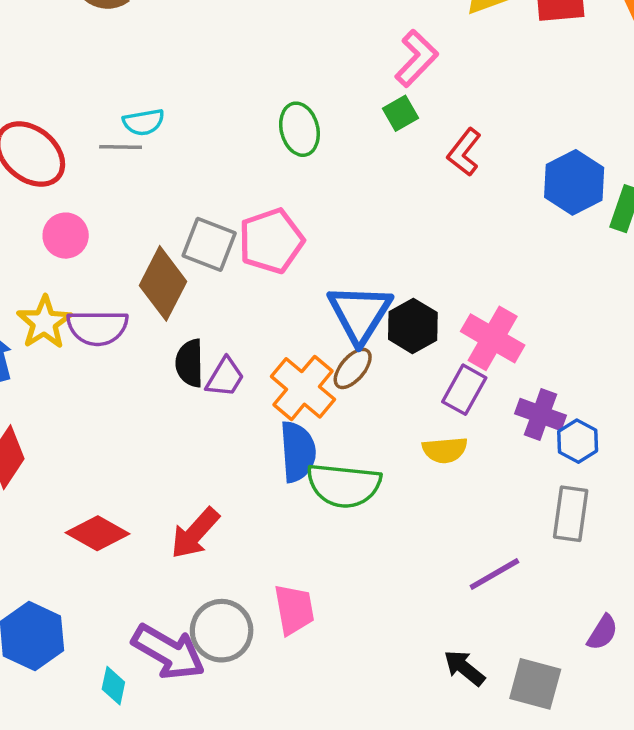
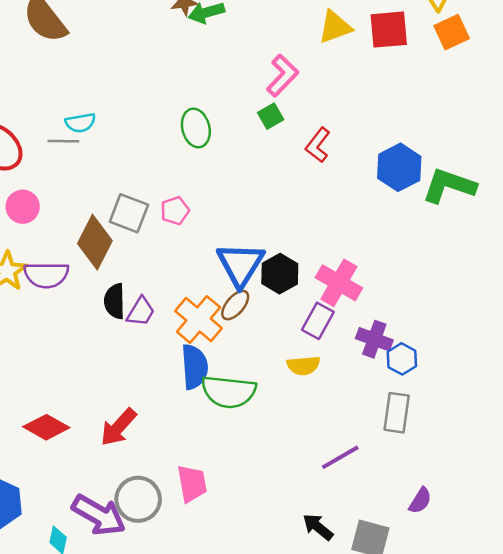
pink pentagon: (271, 241) -> (175, 211), size x0.6

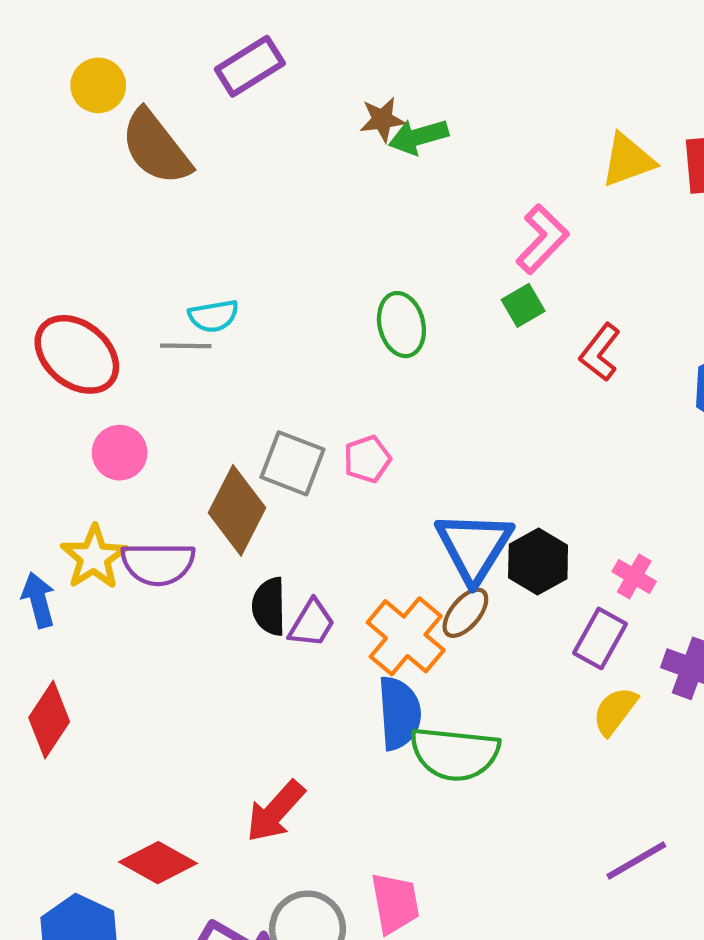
pink cross: (339, 283) -> (634, 577), size x0.6
yellow semicircle: (303, 365) -> (615, 711), moved, turned 132
red diamond: (46, 427) -> (158, 863), moved

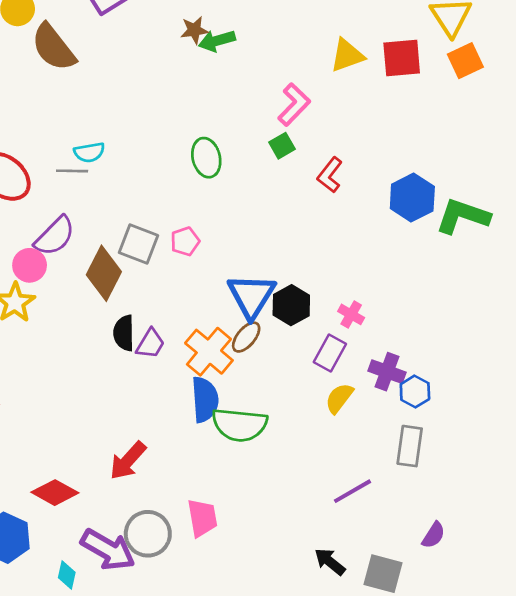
pink circle: (120, 453) -> (30, 265), moved
purple semicircle: (158, 564) -> (55, 236), moved, turned -45

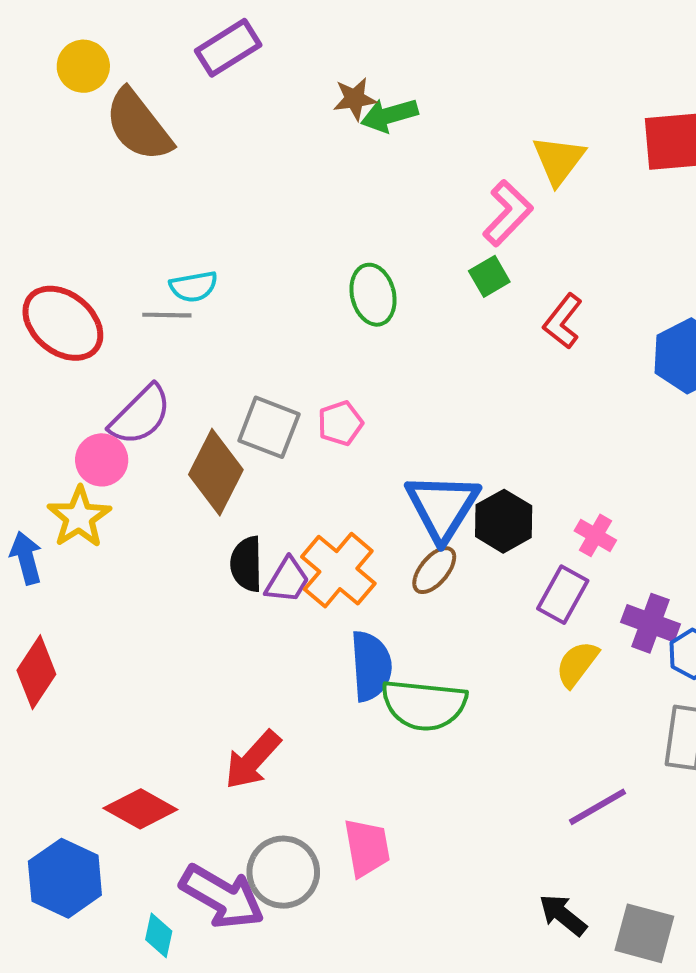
yellow triangle: (347, 55) -> (559, 160), moved, turned -33
orange cross: (209, 352) -> (338, 570), moved

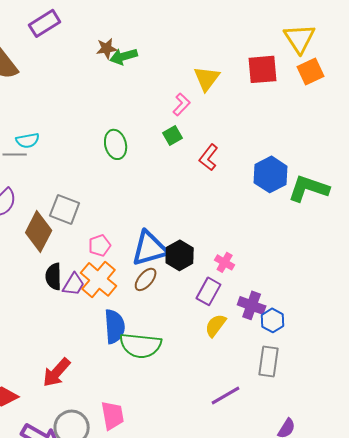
pink L-shape: (508, 213) -> (182, 104), size x0.7
pink pentagon: (340, 423) -> (100, 245), moved
blue triangle: (442, 507) -> (150, 248), turned 42

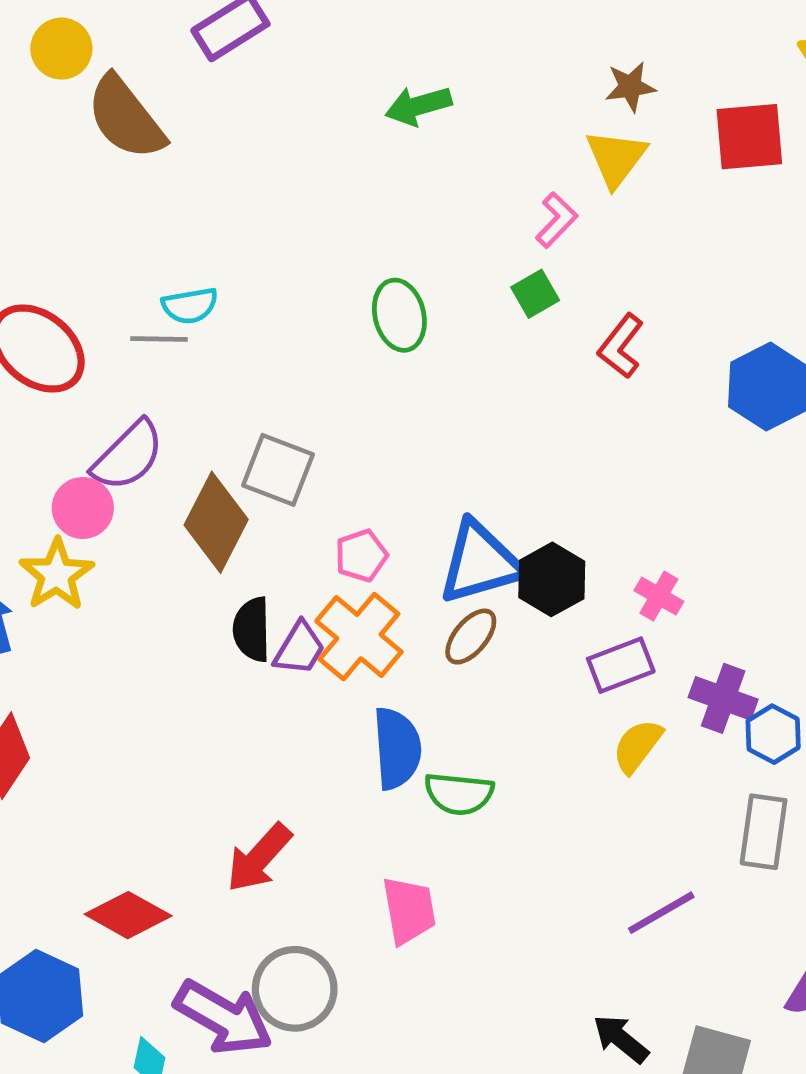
brown star: (107, 48) -> (630, 87), moved
purple rectangle: (209, 291) -> (621, 665), turned 40
green semicircle: (141, 345) -> (459, 794), size x0.7
pink trapezoid: (113, 415) -> (409, 910), moved

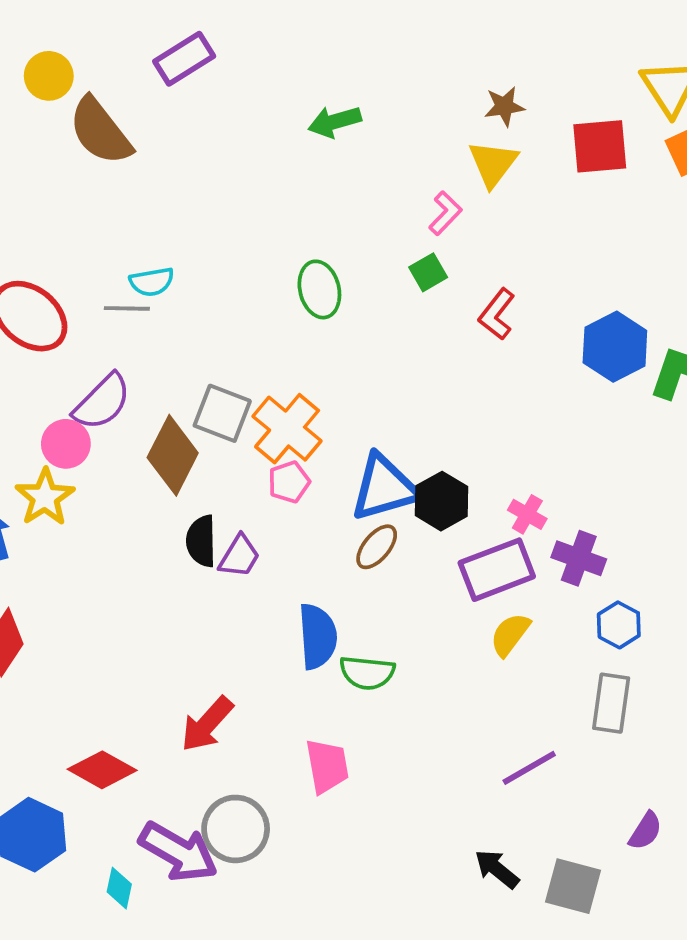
orange cross: (359, 637) -> (287, 429), moved
purple rectangle: (621, 665) -> (497, 570), size x1.4
purple cross: (723, 698) -> (579, 558), moved

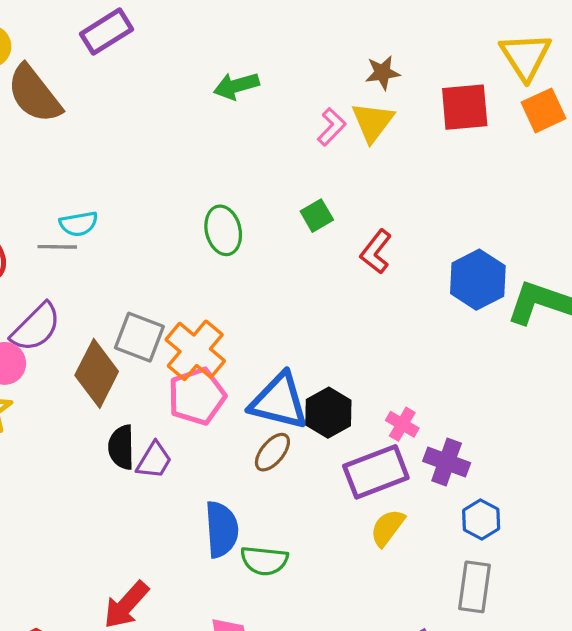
pink L-shape: (445, 213) -> (332, 127), moved
pink pentagon: (289, 482) -> (197, 396), size x1.6
blue triangle: (384, 488) -> (279, 401), turned 30

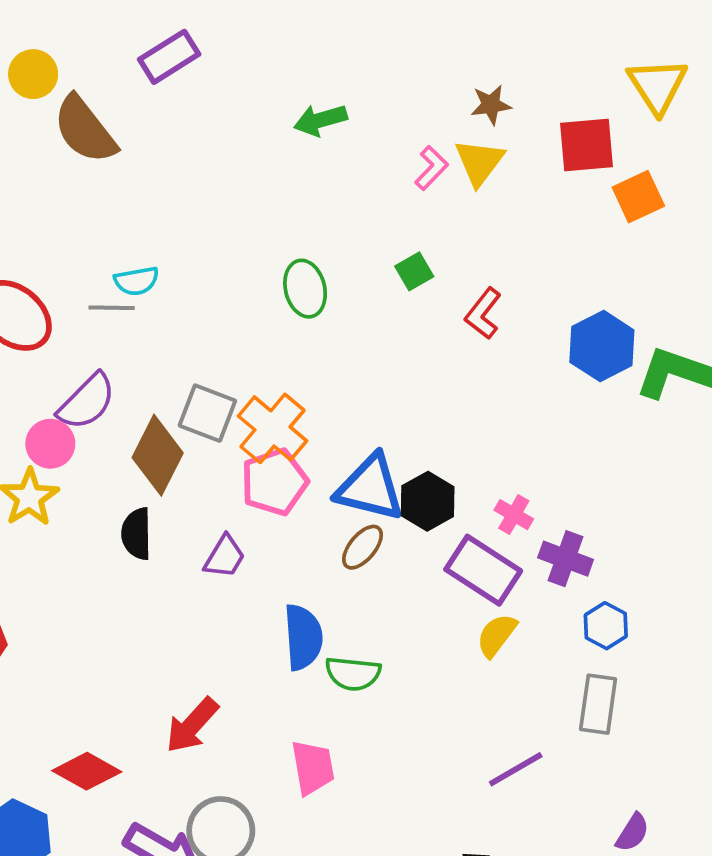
orange square: (544, 110) -> (638, 197), moved
black semicircle: (121, 447) -> (137, 534), moved
purple rectangle: (376, 472) -> (483, 570), turned 54

